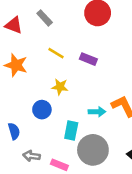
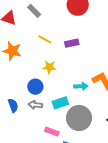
purple rectangle: (88, 59) -> (72, 43), turned -32
cyan rectangle: (71, 131) -> (60, 103), turned 63
gray arrow: (32, 156) -> (35, 105), moved

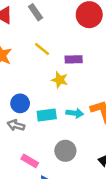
yellow star: (49, 67) -> (60, 80), moved
cyan rectangle: (60, 103) -> (47, 115), moved
gray circle: (79, 118) -> (65, 151), size x0.7

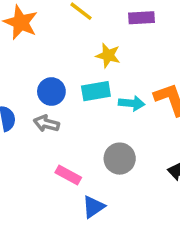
purple rectangle: (74, 59) -> (142, 18), moved
cyan rectangle: (47, 115) -> (96, 91), moved

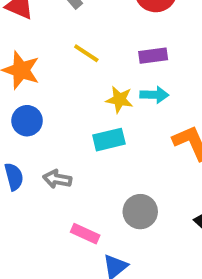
blue circle: (51, 92) -> (27, 121), moved
cyan arrow: (132, 103) -> (154, 95), moved

